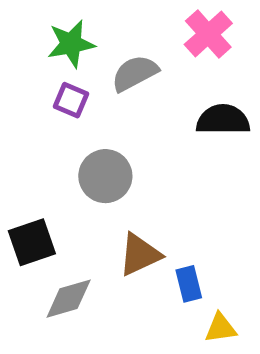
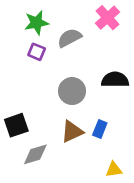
black semicircle: (223, 120) -> (115, 80), moved
gray circle: (105, 176) -> (72, 91), moved
blue rectangle: (189, 284) -> (100, 129), moved, turned 36

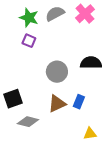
green star: (37, 23) -> (29, 18), turned 30
gray semicircle: (69, 38) -> (55, 14), moved
gray diamond: (35, 154) -> (28, 122), turned 30

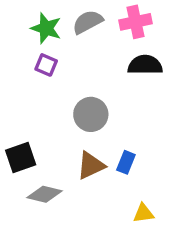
pink cross: (85, 14) -> (135, 22), turned 30
black semicircle: (91, 63) -> (145, 65), moved

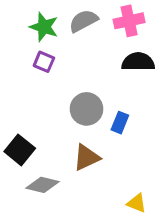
black square: (21, 157) -> (20, 150), turned -32
blue rectangle: (126, 162) -> (120, 123), moved
yellow triangle: (143, 213) -> (137, 203), turned 30

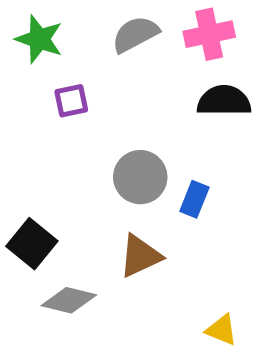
green star: (44, 27) -> (39, 39), moved
purple square: (44, 62) -> (71, 101), turned -35

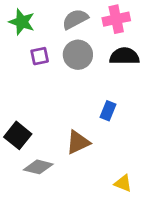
gray circle: (140, 177) -> (78, 55), moved

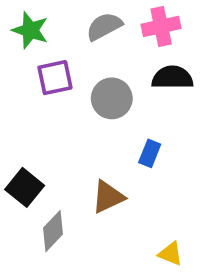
gray circle: (78, 55) -> (112, 98), moved
purple square: (40, 56) -> (55, 78), size x1.4
gray diamond: (38, 167) -> (53, 231), turned -60

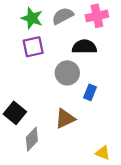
green star: (30, 30) -> (32, 18), moved
black semicircle: (172, 78) -> (84, 47), moved
gray circle: (112, 98) -> (67, 73), moved

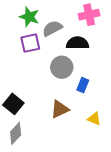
gray semicircle: (63, 16) -> (52, 28), moved
gray diamond: (32, 139) -> (16, 133), moved
yellow triangle: (103, 153) -> (94, 119), moved

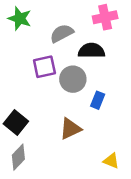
green star: (29, 17) -> (20, 18), moved
purple square: (30, 43) -> (44, 67), moved
yellow triangle: (94, 119) -> (111, 161), moved

